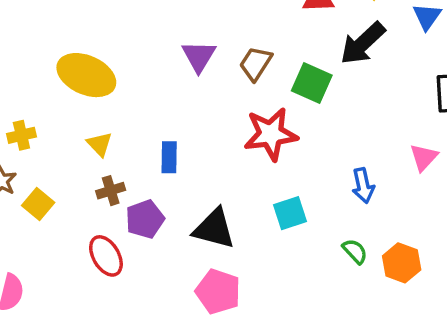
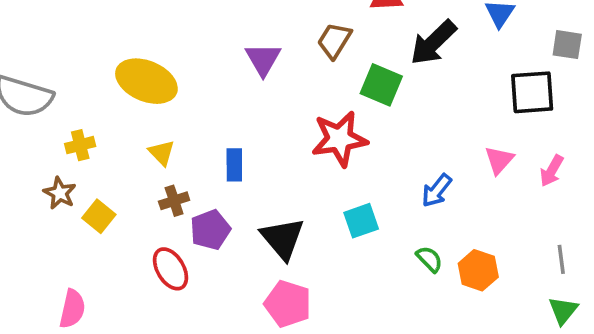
brown trapezoid: (256, 63) -> (334, 41), moved
blue arrow: (363, 186) -> (437, 191), turned 52
black triangle: (214, 229) -> (283, 238), turned 36

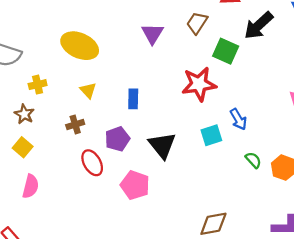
blue arrow: (437, 191) -> (238, 119), moved, turned -70
brown cross: (174, 201) -> (75, 124), moved
yellow square: (99, 216) -> (23, 147), moved
pink pentagon: (288, 304) -> (135, 185), moved

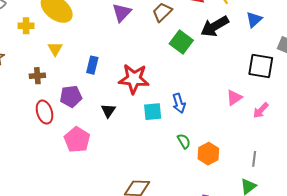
red star: (199, 84) -> (134, 79), moved
yellow cross: (38, 85) -> (26, 26), moved
black triangle: (162, 145) -> (108, 111), size x0.6

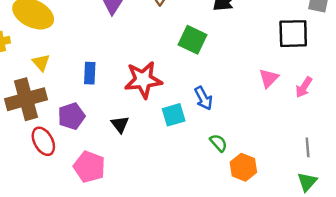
green square: (181, 42) -> (192, 40), moved
brown cross: (37, 76) -> (26, 99), size x2.0
orange hexagon: (208, 154) -> (243, 167), moved

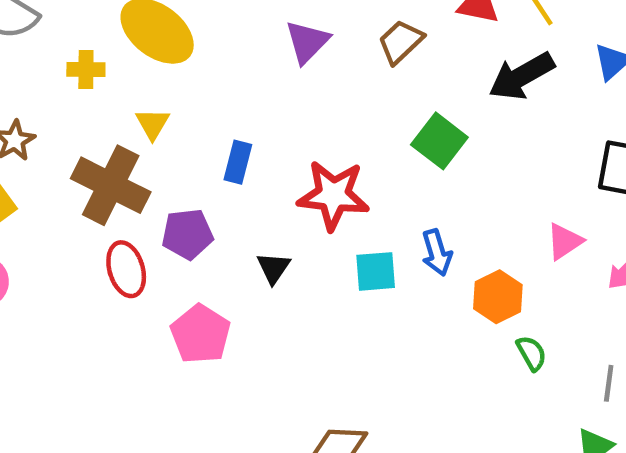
brown cross: (26, 99) -> (111, 185), turned 30
green semicircle: (218, 143) -> (531, 353), moved
orange hexagon: (243, 167) -> (498, 297), moved

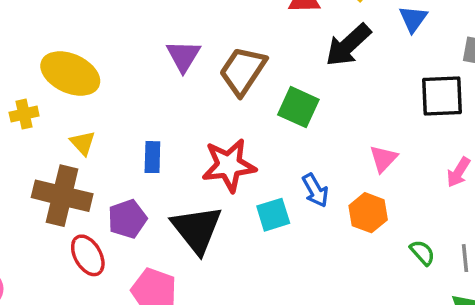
brown trapezoid: (401, 42) -> (243, 71), moved, size x1.4
pink triangle: (565, 241) -> (383, 159), moved
black triangle: (273, 268) -> (197, 229), size x2.0
green semicircle: (531, 353) -> (422, 253), moved

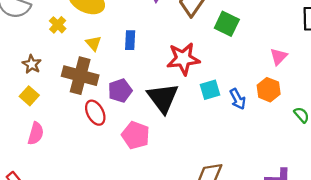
yellow cross: (24, 114) -> (58, 25), turned -35
blue rectangle: (152, 157) -> (130, 40), moved
blue arrow: (315, 190) -> (238, 99), moved

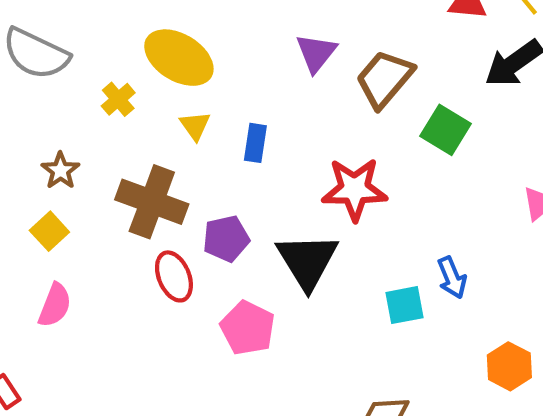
yellow triangle: (93, 43) -> (195, 126), moved
cyan square: (210, 90) -> (404, 305), moved
orange hexagon: (269, 90) -> (509, 366), moved

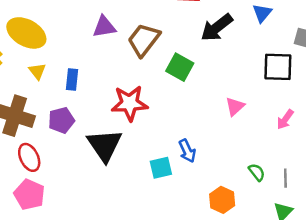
purple triangle: (316, 53) -> (104, 27), turned 45
purple pentagon: (226, 239) -> (61, 120), moved
pink pentagon: (248, 328) -> (29, 195), moved

